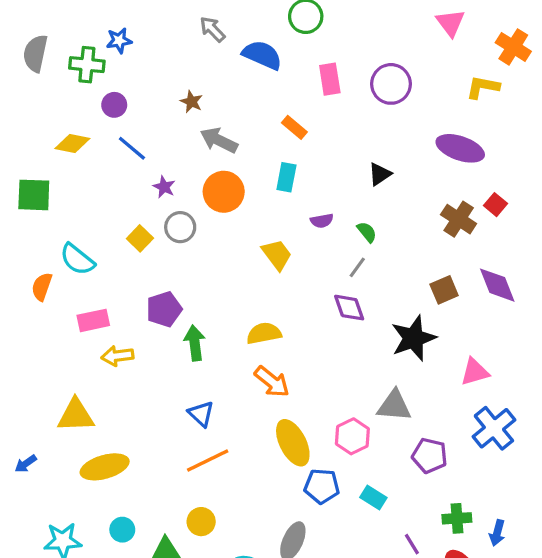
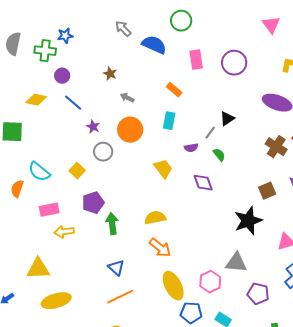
gray arrow: (219, 140) -> (127, 98), size x0.6
yellow square: (140, 238) -> (77, 171), moved
gray line: (357, 267) -> (210, 133), moved
purple diamond: (349, 308) -> (203, 183), moved

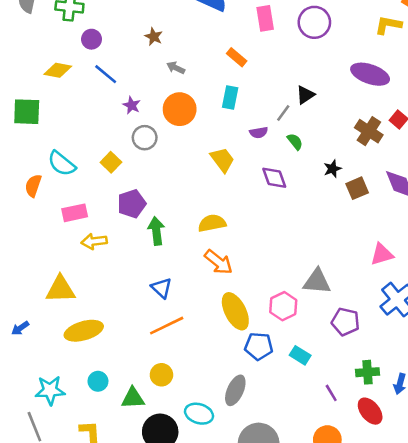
black star: (248, 221) -> (333, 169), moved, size x0.5

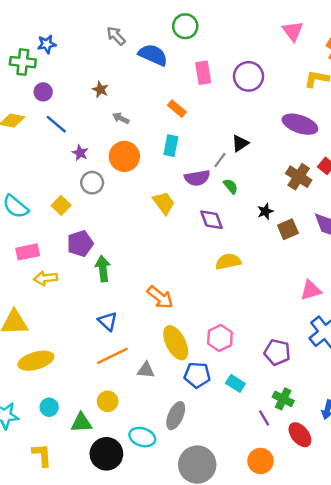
purple semicircle: (259, 132) -> (197, 178), size x1.5
yellow semicircle: (212, 223) -> (228, 262), moved
gray triangle: (317, 281) -> (146, 370), moved, size x0.7
green cross: (367, 372) -> (283, 399), moved, turned 30

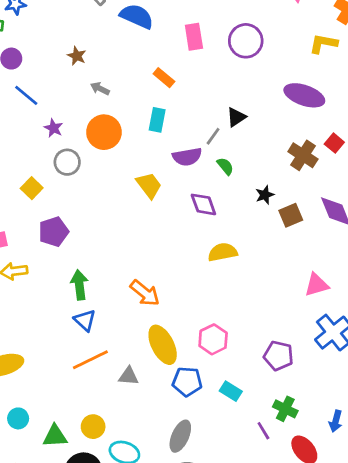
green arrow: (103, 269) -> (79, 285), moved
yellow circle: (108, 401) -> (93, 427), moved
gray ellipse: (176, 416) -> (180, 436), moved

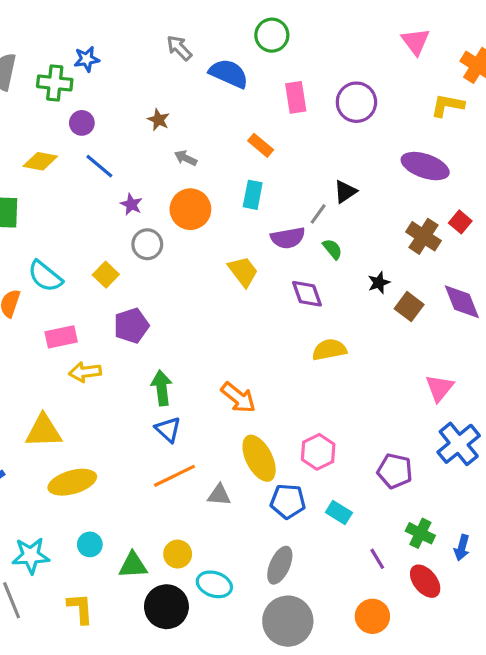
brown square: (291, 215) -> (409, 307), turned -30
pink triangle: (317, 285) -> (439, 388), turned -35
green cross: (285, 409) -> (420, 533), moved

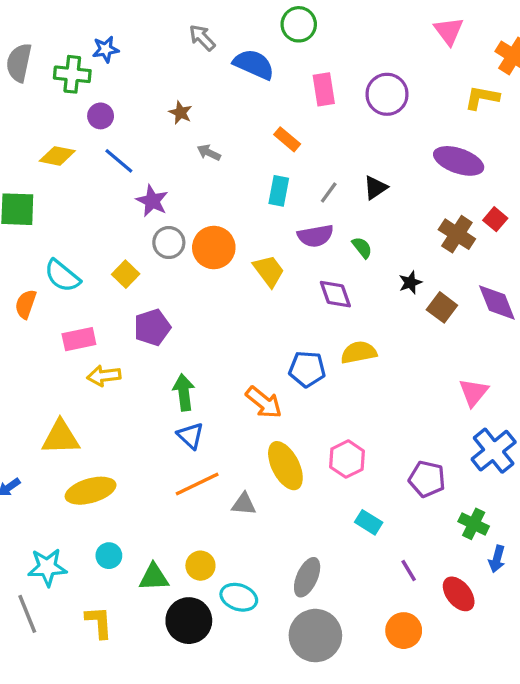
purple star: (131, 204) -> (152, 201), size x1.4
orange circle: (190, 209) -> (214, 248), moved
gray line: (318, 214) -> (329, 193), moved
blue pentagon: (288, 501) -> (307, 369), moved
green cross: (420, 533) -> (474, 524), moved

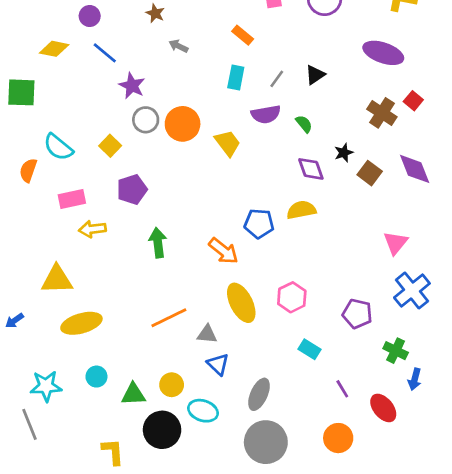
purple diamond: (335, 294) -> (311, 169), moved
blue triangle: (190, 436) -> (218, 364), moved
yellow L-shape: (99, 622) -> (113, 452), moved

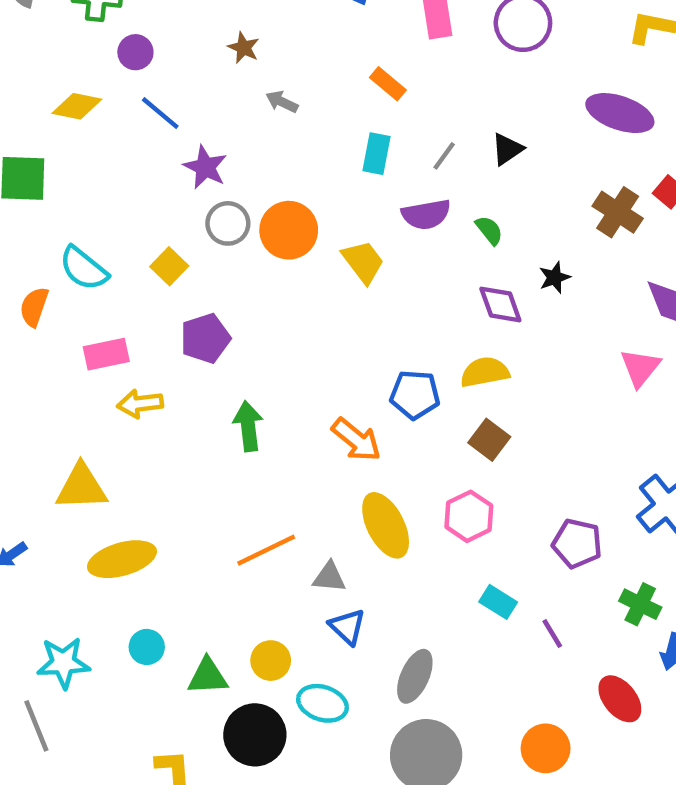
brown square: (370, 173) -> (489, 440), moved
pink triangle: (396, 243) -> (640, 368), moved
purple line: (342, 389) -> (552, 633), moved

